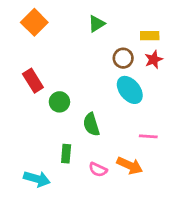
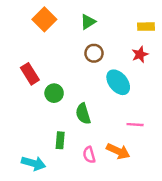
orange square: (34, 22) -> (44, 19), moved
yellow rectangle: (150, 36) -> (146, 27), moved
brown circle: (123, 58) -> (94, 53), moved
pink semicircle: (98, 170) -> (89, 155), turned 49

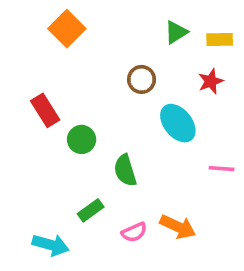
green triangle: (88, 22) -> (176, 32), moved
pink line: (135, 125) -> (222, 169), moved
green rectangle: (60, 140) -> (91, 210), turned 49
pink semicircle: (89, 155) -> (134, 232), turned -98

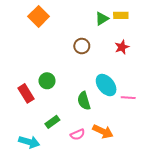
yellow rectangle: (220, 39) -> (121, 15), moved
red rectangle: (45, 110) -> (26, 93), moved
cyan ellipse: (178, 123) -> (106, 85), moved
green semicircle: (125, 170) -> (84, 101), moved

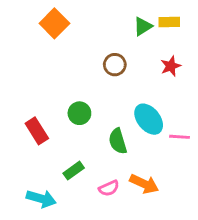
green circle: (47, 81) -> (79, 113), moved

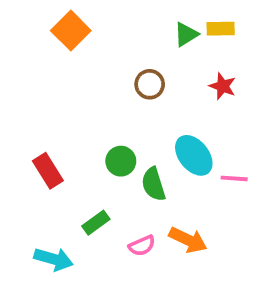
red star: (171, 66) -> (223, 86), turned -30
green circle: (79, 113) -> (121, 161), moved

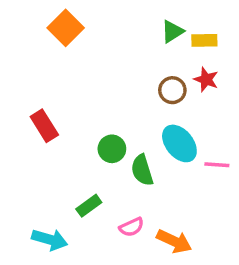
yellow rectangle: (221, 29) -> (204, 40), moved
brown circle: (150, 84) -> (172, 90), moved
red rectangle: (48, 171) -> (44, 126), moved
orange arrow: (188, 240) -> (174, 241), moved

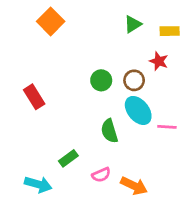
yellow rectangle: (204, 40) -> (170, 31), moved
brown circle: (172, 90) -> (134, 80), moved
green circle: (112, 149) -> (101, 80), moved

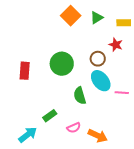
orange square: (51, 21) -> (71, 16), moved
green circle: (101, 80) -> (62, 64), moved, size x1.5
red rectangle: (34, 97) -> (25, 71), turned 36
cyan arrow: (38, 184) -> (28, 135), turned -54

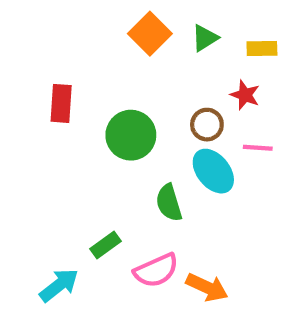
red rectangle: (25, 71) -> (61, 103), moved
pink line: (122, 93) -> (258, 148), moved
pink semicircle: (74, 128) -> (156, 270), size x1.5

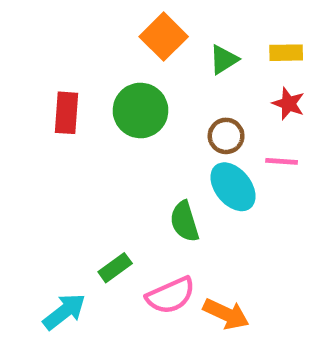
green triangle: (205, 38) -> (224, 60), moved
red star: (245, 95) -> (288, 104), moved
green circle: (131, 135) -> (141, 110), moved

